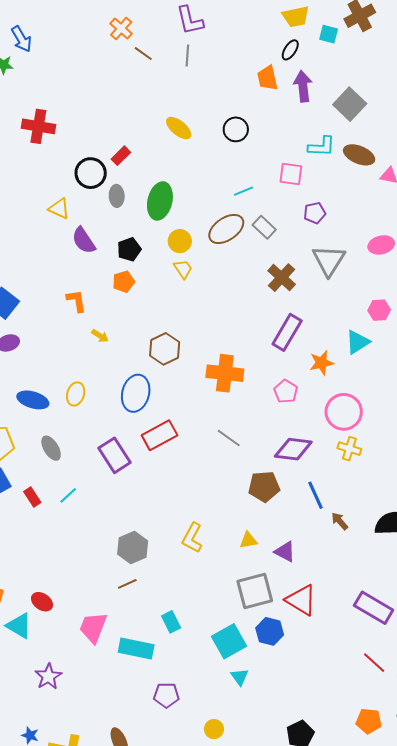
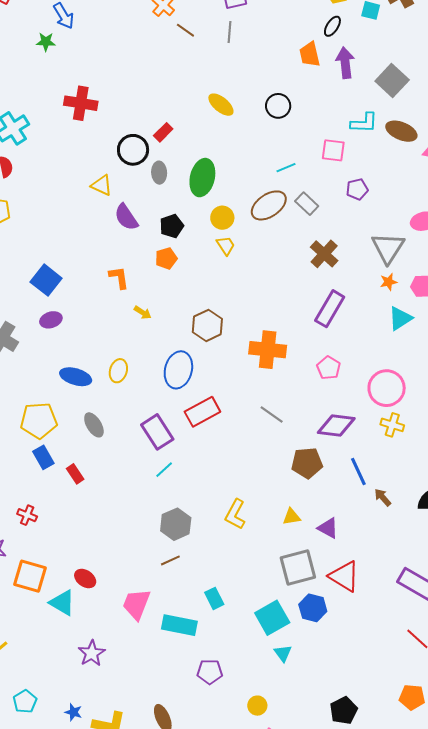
gray triangle: (329, 260) -> (388, 248), moved
orange star: (321, 363) -> (389, 282), moved, size x0.7
cyan line: (68, 495) -> (164, 470), moved

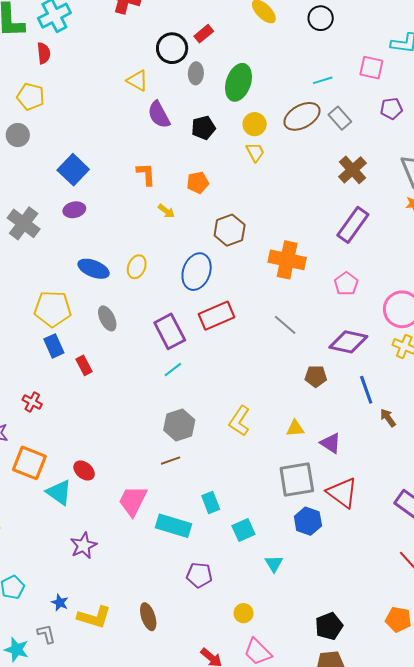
orange pentagon: (166, 258) -> (198, 183), moved
brown pentagon: (307, 463) -> (316, 376), size x0.7
cyan square: (272, 618) -> (243, 530), moved, size x0.7

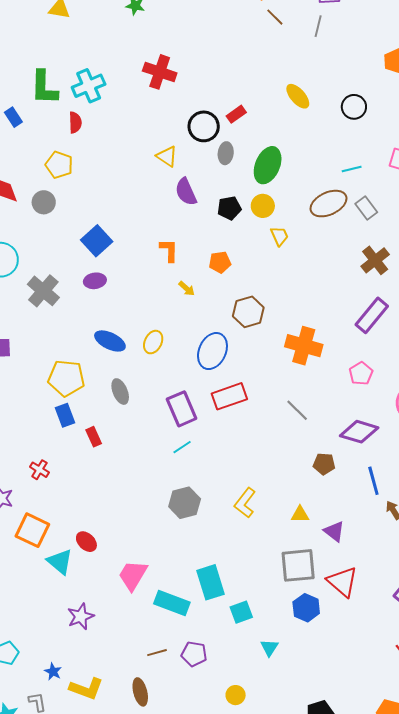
yellow circle: (255, 124) -> (263, 206), moved
brown line: (171, 461) -> (157, 653), moved
cyan rectangle: (211, 503) -> (210, 582), size x1.6

